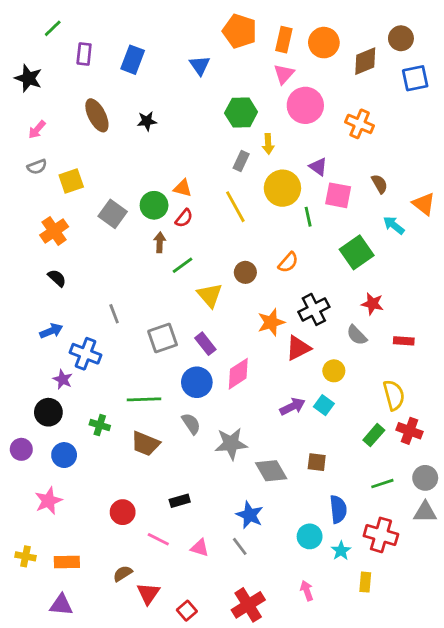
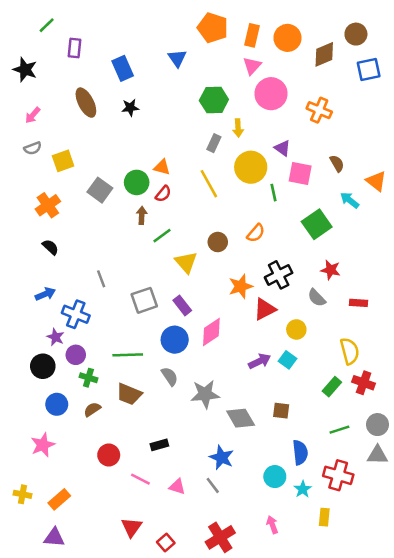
blue rectangle: (133, 60) -> (123, 68), moved, turned -45
purple circle: (21, 449) -> (76, 355), moved
orange rectangle: (67, 562) -> (59, 499), turned -40
brown semicircle: (123, 574) -> (92, 409), moved

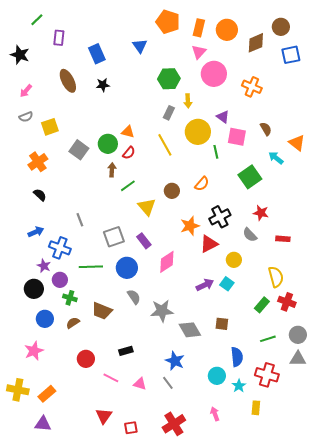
blue circle: (175, 340) -> (127, 268), moved
green line: (128, 355) -> (91, 267), moved
yellow cross: (23, 494) -> (18, 390), size x1.5
red square: (166, 542) -> (131, 428), turned 32

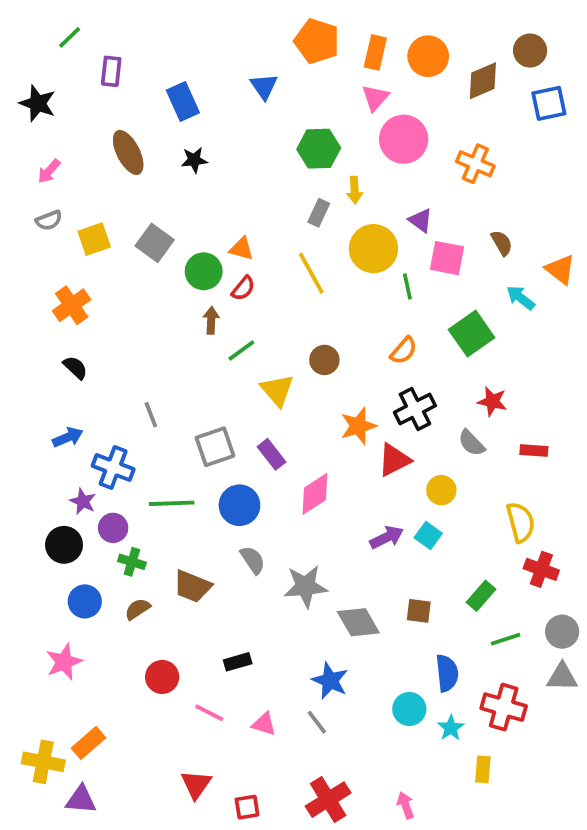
gray square: (79, 150) -> (155, 243), moved
orange semicircle: (202, 184) -> (404, 351), moved
green rectangle: (262, 305) -> (481, 596), moved
yellow cross: (18, 390) -> (43, 762), moved
pink arrow: (215, 414) -> (406, 805), moved

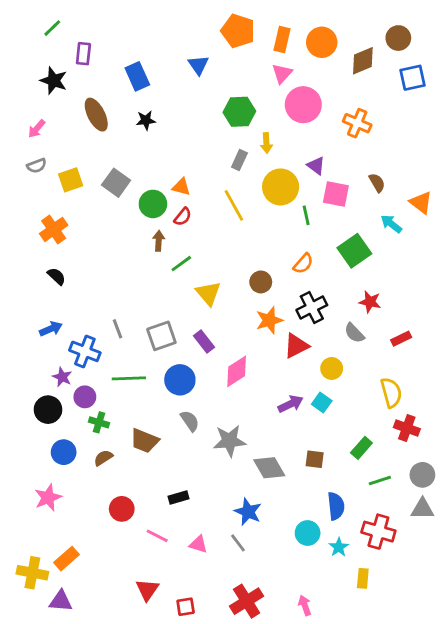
black star: (38, 103) -> (54, 81), moved
brown circle: (324, 360) -> (261, 282), moved
gray line: (151, 415) -> (117, 329), moved
red rectangle: (534, 451) -> (401, 339), turned -30

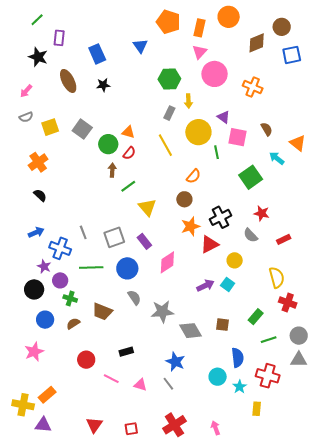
orange circle: (322, 42) -> (229, 17), moved
orange semicircle: (303, 264) -> (193, 176), moved
red triangle: (147, 590) -> (94, 425), moved

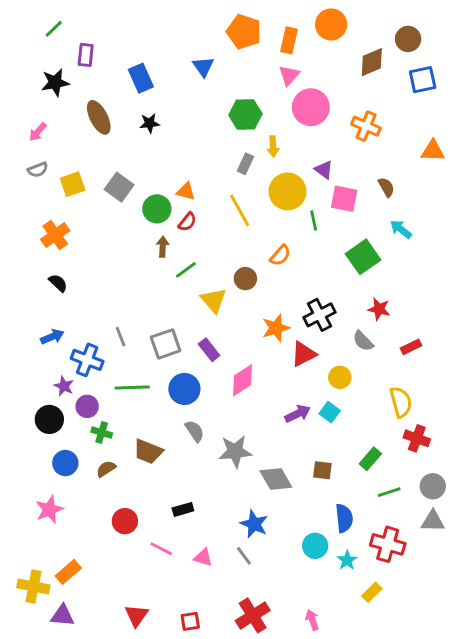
black star: (38, 57) -> (55, 83), turned -30
orange triangle: (298, 143) -> (433, 151), moved, turned -36
brown circle: (184, 199) -> (245, 279), moved
yellow rectangle: (257, 409) -> (372, 592), turned 40

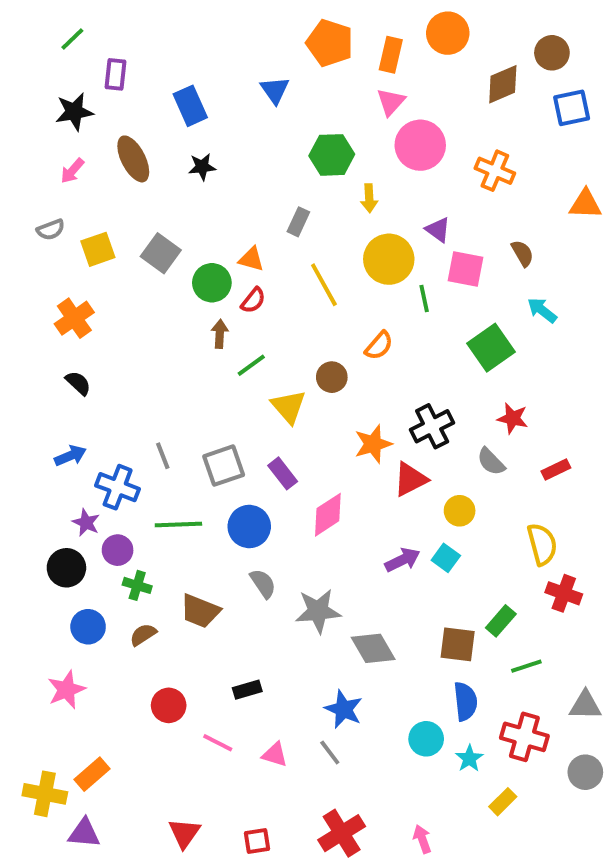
pink arrow: (38, 132) -> (72, 171), moved
gray rectangle: (245, 164) -> (298, 222), moved
brown square: (322, 470) -> (458, 644), moved, size x1.4
gray circle: (433, 486) -> (585, 772), moved

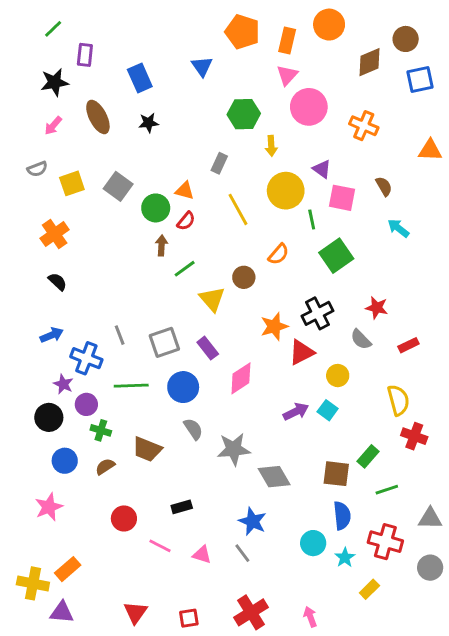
green square: (491, 348) -> (336, 256), moved

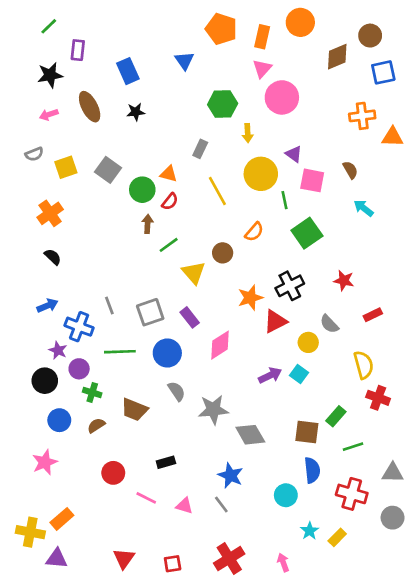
pink arrow: (53, 126) -> (49, 115), turned 30
orange cross: (364, 126) -> (362, 116), moved, turned -30
gray semicircle: (361, 339) -> (329, 324), moved
cyan star: (345, 557) -> (310, 531), moved

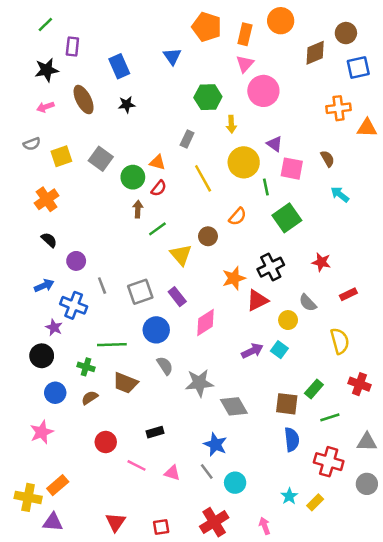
green line: (120, 352) -> (112, 345), moved
purple circle: (79, 369) -> (76, 261), moved
red cross: (378, 398) -> (359, 384), moved
cyan circle: (286, 495) -> (235, 483), moved

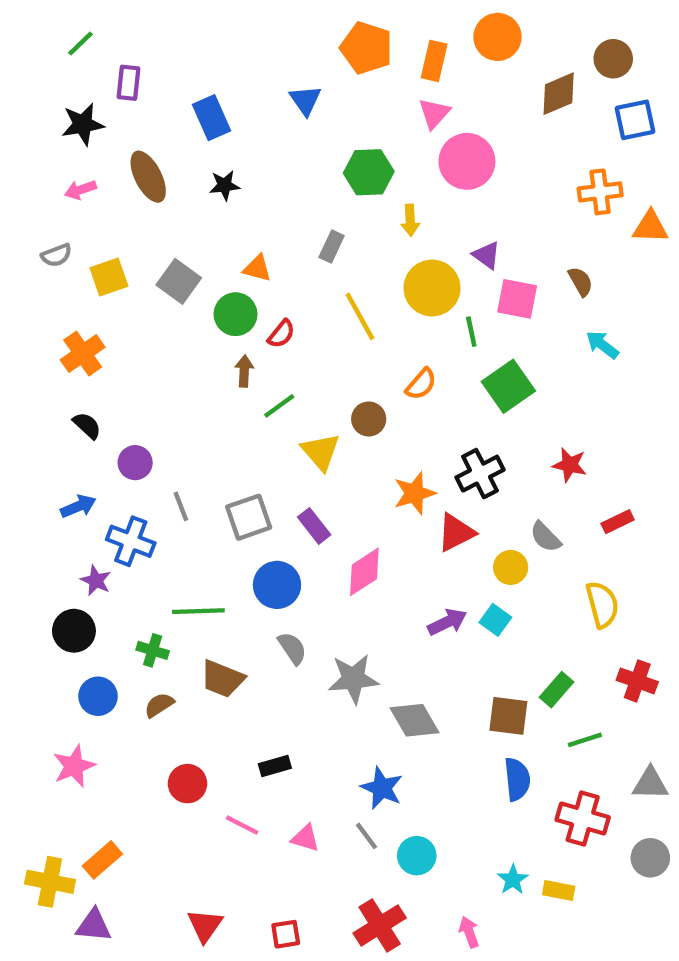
orange triangle: (157, 162) -> (257, 268), moved
yellow rectangle: (315, 502) -> (559, 891), turned 56

